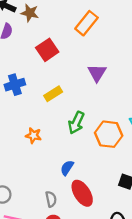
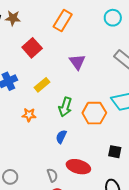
orange star: (33, 135) -> (29, 115), moved
blue semicircle: (67, 168) -> (61, 137), moved
red ellipse: (82, 193) -> (78, 167), turned -35

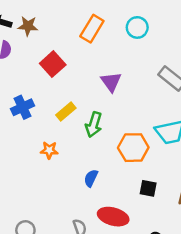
cyan circle: (113, 18) -> (137, 27), moved
green arrow: (65, 107) -> (94, 125), moved
black square: (115, 152) -> (148, 188), moved

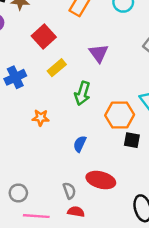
yellow rectangle: (66, 112) -> (57, 68), moved
black square: (148, 188) -> (132, 140), moved

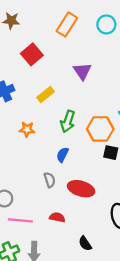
yellow rectangle: (57, 68) -> (46, 95), moved
green arrow: (82, 93) -> (68, 121), moved
gray semicircle: (69, 191) -> (50, 180), moved

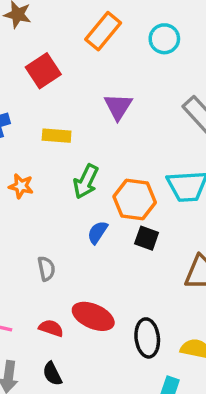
yellow rectangle: (46, 95) -> (57, 136), turned 36
blue semicircle: (63, 155) -> (98, 232), moved
red ellipse: (81, 189) -> (93, 316), moved
black semicircle: (85, 243) -> (52, 374), moved

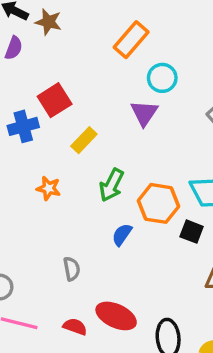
cyan circle: (164, 39) -> (162, 78), moved
red square: (43, 71) -> (55, 100), moved
yellow rectangle: (57, 136) -> (84, 140), turned -52
black square: (147, 238) -> (192, 232), moved

